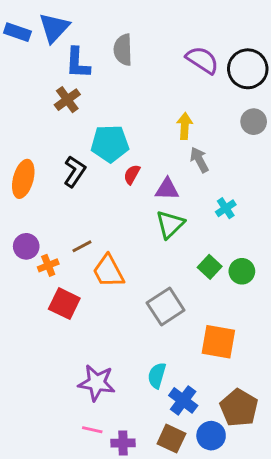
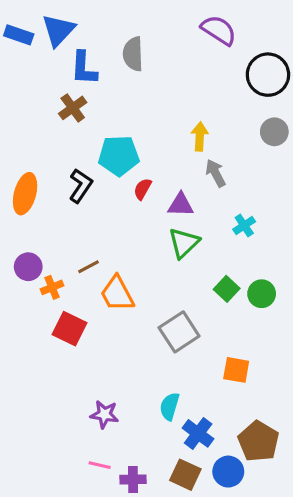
purple semicircle: (202, 60) -> (219, 30), moved
orange square: (218, 342) -> (236, 370), size x0.7
purple star: (97, 383) -> (104, 414), size x0.7

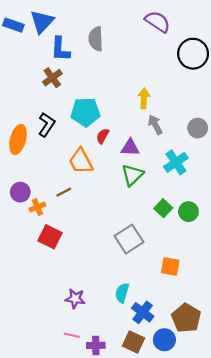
gray circle: (274, 132) -> (198, 128), moved
black L-shape: (81, 186) -> (47, 125), moved
cyan cross: (244, 225) -> (176, 162), size x1.5
orange trapezoid: (117, 294) -> (81, 161), moved

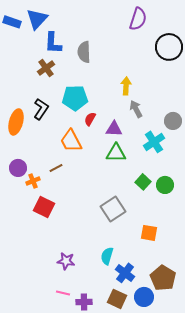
purple semicircle: (158, 22) -> (138, 19), turned 75
gray semicircle: (96, 39) -> (84, 52), moved
gray circle: (198, 128) -> (173, 121), moved
green triangle: (132, 175) -> (116, 153), turned 45

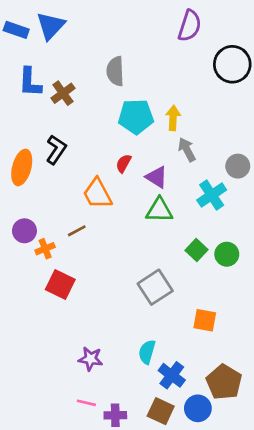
blue L-shape: (53, 43) -> (30, 82), moved
cyan pentagon: (75, 98) -> (136, 117), moved
purple triangle: (114, 129) -> (157, 177), turned 30

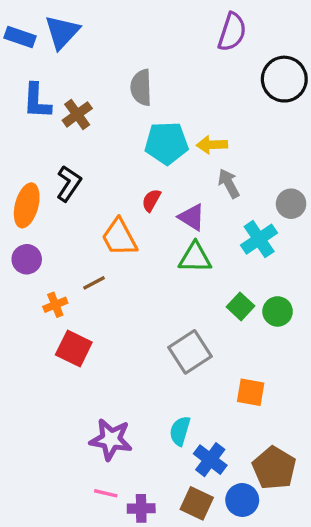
yellow arrow: (173, 118) -> (212, 145), turned -95
purple circle: (24, 231) -> (27, 259), moved
purple star: (91, 359) -> (111, 439), size x1.4

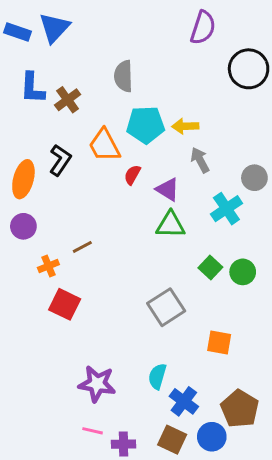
orange trapezoid: (119, 237) -> (104, 145), moved

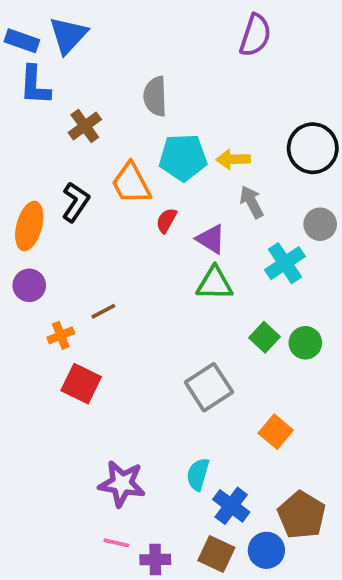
black circle: (249, 69) -> (313, 148), moved
blue L-shape: (32, 88) -> (35, 85), moved
orange square: (219, 343) -> (276, 432), turned 30

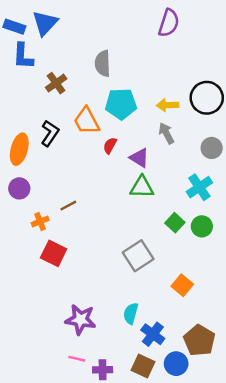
yellow arrow: (233, 159) -> (168, 105), moved
cyan cross: (285, 263) -> (199, 187), moved

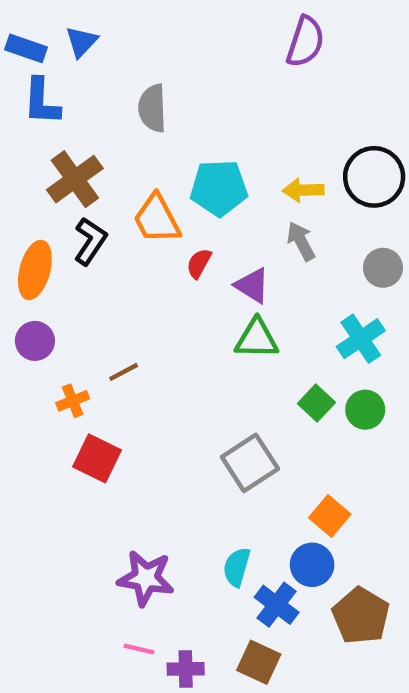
blue triangle: (45, 23) -> (81, 42), size x0.7
gray semicircle: (103, 63) -> (152, 108), moved
brown cross: (56, 83) -> (75, 179), moved, size x1.4
blue circle: (176, 364) -> (312, 565), moved

